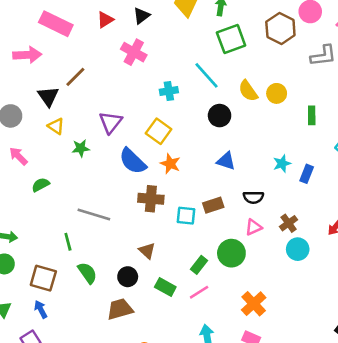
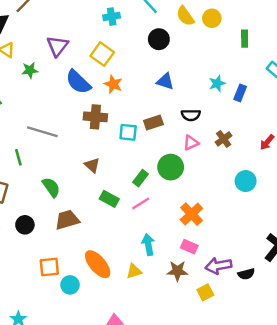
cyan circle: (298, 249) -> (246, 181), moved
green semicircle: (87, 273) -> (51, 187), moved
black circle: (128, 277) -> (25, 225), moved

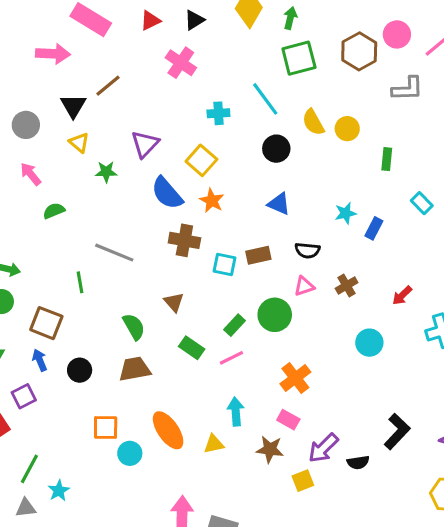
green semicircle: (51, 187) -> (134, 327), moved
purple arrow: (218, 266) -> (323, 448), turned -40

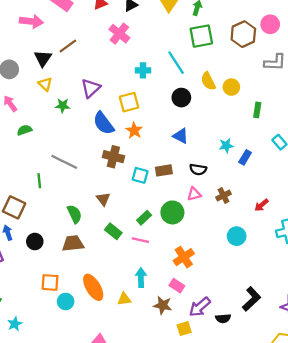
yellow square: (201, 160) -> (129, 102), turned 30
pink line: (231, 358) -> (140, 240), turned 35

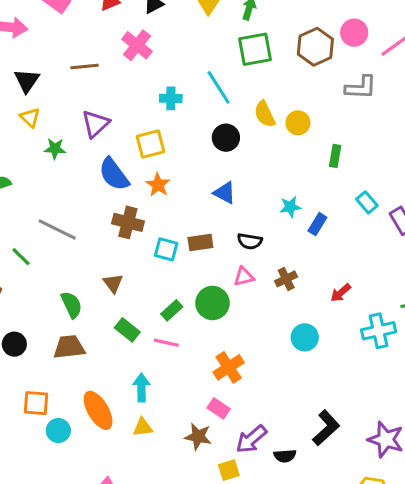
brown line: (68, 46) -> (84, 67), moved, turned 30
green line: (39, 181) -> (21, 257), turned -40
cyan arrow: (141, 278) -> (141, 388), moved

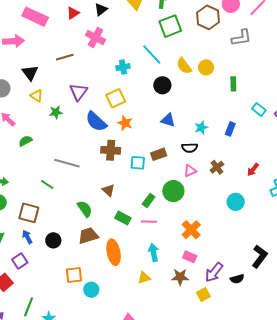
cyan star: (290, 207) -> (201, 128), moved
cyan arrow: (141, 388) -> (154, 252), moved
orange ellipse: (98, 410) -> (114, 252), moved, turned 30

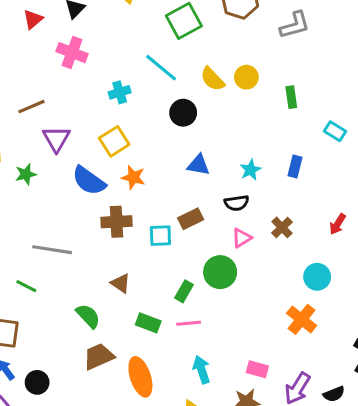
brown line: (65, 57) -> (32, 107), moved
orange cross: (191, 230) -> (302, 319), moved
black circle: (53, 240) -> (37, 382), moved

